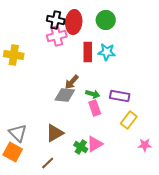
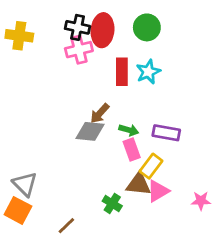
cyan star: (107, 52) -> (148, 72), turned -30
yellow cross: (14, 55) -> (19, 36), moved
yellow rectangle: (129, 120) -> (151, 166), moved
brown triangle: (55, 133) -> (139, 184), moved, turned 36
pink triangle: (95, 144) -> (158, 191), moved

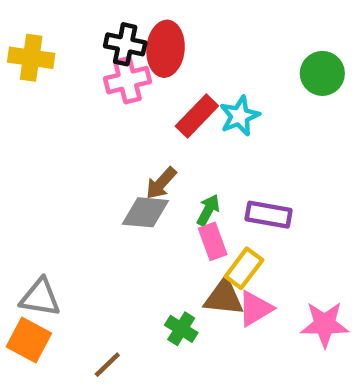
green circle: (147, 27) -> (322, 73), moved
red rectangle: (122, 72) -> (197, 116), turned 44
green arrow: (129, 130) -> (208, 210), turned -78
gray triangle: (25, 184) -> (40, 297), turned -36
pink star: (201, 201) -> (325, 324), size x1.5

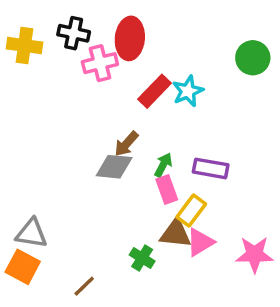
black cross: (125, 44) -> (74, 33), moved

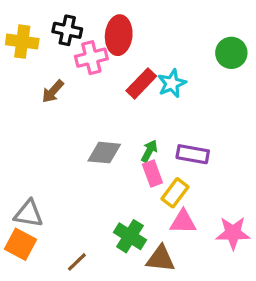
brown arrow: (126, 144) -> (53, 91), moved
brown triangle: (176, 233) -> (161, 259), moved
pink triangle: (200, 242) -> (183, 222), turned 32
green cross: (142, 258) -> (130, 236), size x1.4

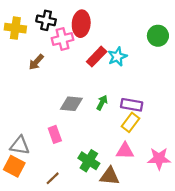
pink rectangle: (152, 173) -> (55, 134), moved
yellow rectangle: (175, 193) -> (131, 122), moved

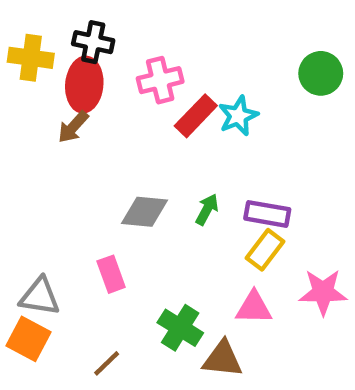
red ellipse: (81, 24) -> (84, 85), moved
pink cross: (63, 39) -> (160, 80), moved
pink star: (159, 159) -> (323, 292), moved

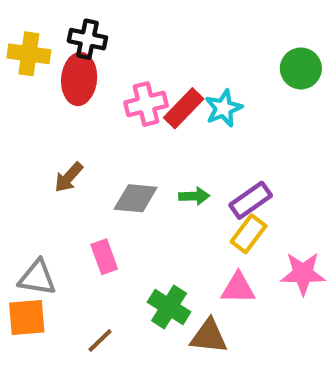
pink cross: (160, 80) -> (146, 104), moved
brown arrow: (73, 127) -> (69, 177), moved
green arrow: (207, 210) -> (194, 196), turned 60
purple rectangle: (267, 214) -> (251, 200), turned -45
orange square: (29, 339) -> (27, 317), turned -33

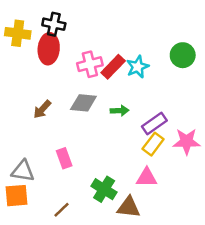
green circle: (301, 68) -> (183, 55), moved
green arrow: (194, 196) -> (120, 111), moved
gray diamond: (136, 198) -> (83, 103), moved
pink star: (303, 274) -> (187, 141), moved

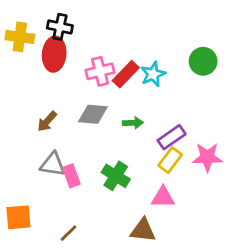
gray triangle: (23, 171) -> (53, 164), moved
green cross: (104, 189) -> (116, 176), moved

